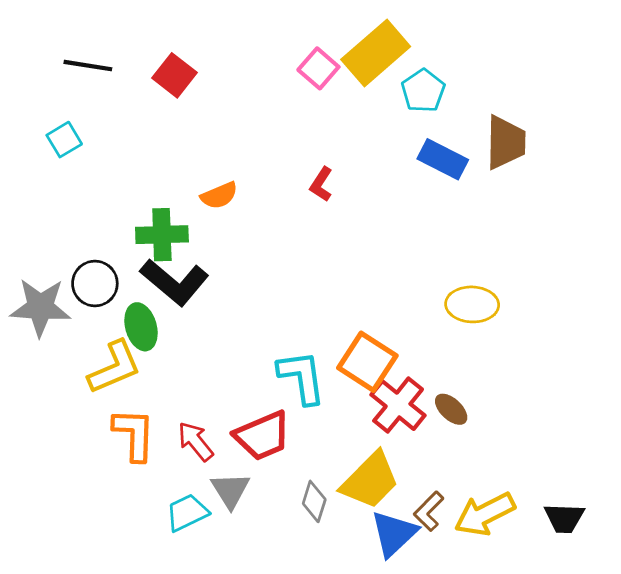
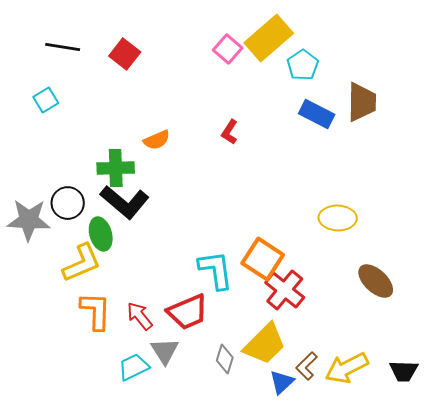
brown ellipse: (451, 409) -> (376, 281), moved, size x1.5
blue triangle: (394, 534) -> (282, 382), size x0.7

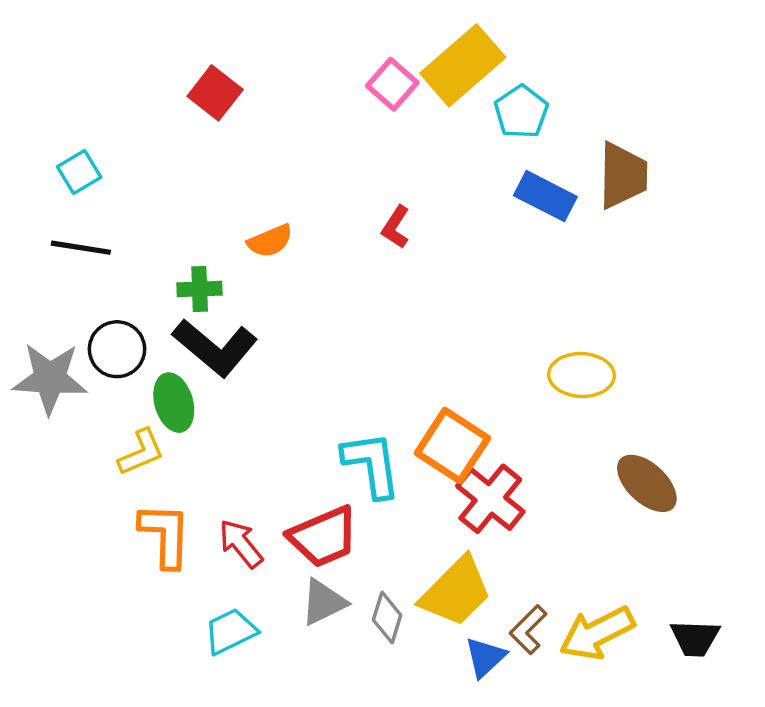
black line: (63, 47) -> (81, 248), moved
green cross: (116, 168) -> (200, 289), size x0.7
yellow L-shape: (82, 263) -> (141, 452), size x0.7
gray triangle: (165, 351) -> (323, 602), moved, turned 36

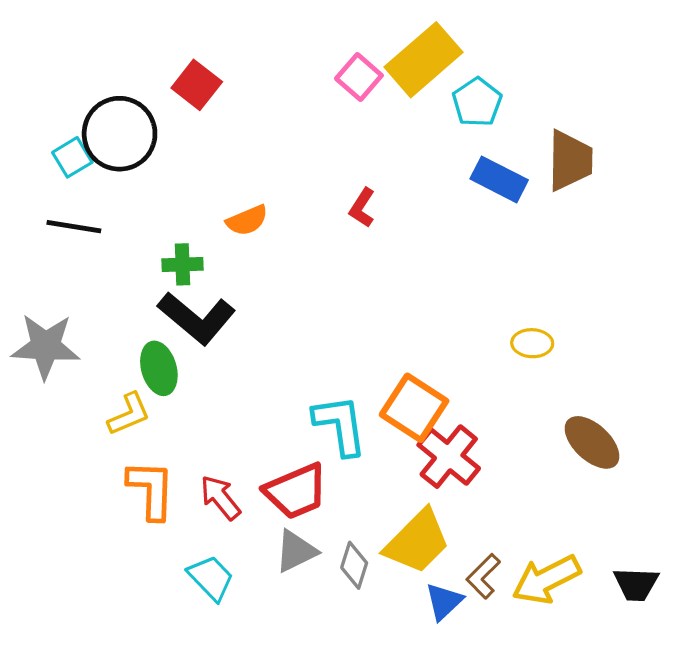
black circle: (117, 349) -> (120, 134), moved, size x1.4
yellow ellipse: (581, 375) -> (532, 343), size x0.7
cyan trapezoid: (231, 631) -> (211, 578), turned 72

